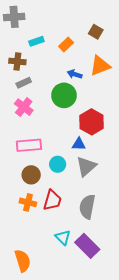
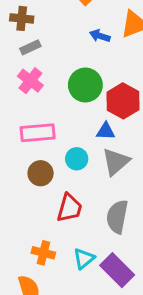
green circle: (64, 95) -> (85, 85), moved
orange cross: (28, 202) -> (43, 253), moved
cyan triangle: (63, 237) -> (84, 259), turned 35

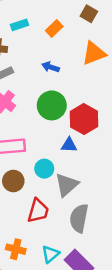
blue arrow: (100, 36) -> (50, 67), moved
gray triangle: (116, 162) -> (67, 185), moved

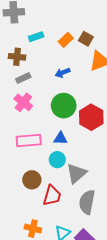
brown square: (89, 14) -> (86, 39), moved
blue arrow: (50, 67) -> (63, 73), turned -40
blue triangle: (69, 145) -> (60, 138), moved
brown circle: (13, 181) -> (32, 180), moved

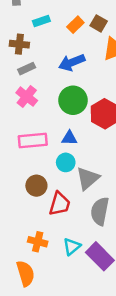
blue arrow: (63, 73) -> (72, 62), size x1.5

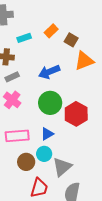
orange rectangle: (75, 25) -> (51, 31), moved
blue triangle: (69, 138) -> (47, 134), turned -32
brown circle: (36, 186) -> (26, 162), moved

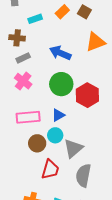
brown square: (71, 40) -> (84, 12), moved
blue arrow: (49, 72) -> (60, 53), turned 45

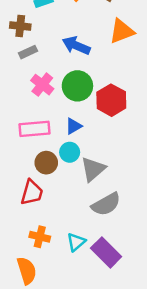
pink cross: (23, 81) -> (42, 85), moved
red trapezoid: (50, 169) -> (32, 193), moved
gray semicircle: (83, 175) -> (106, 204), turned -130

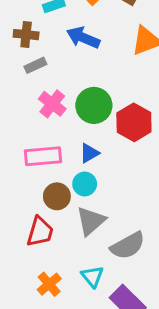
blue arrow: (76, 46) -> (83, 38), moved
gray triangle: (93, 169) -> (91, 221), moved
orange cross: (40, 237) -> (49, 284), turned 36
cyan triangle: (76, 242) -> (92, 276), moved, turned -30

